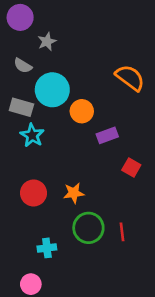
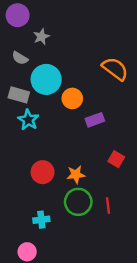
red square: (131, 168) -> (116, 159), moved
red circle: (34, 193) -> (43, 172), moved
orange star: (74, 193) -> (76, 175), moved

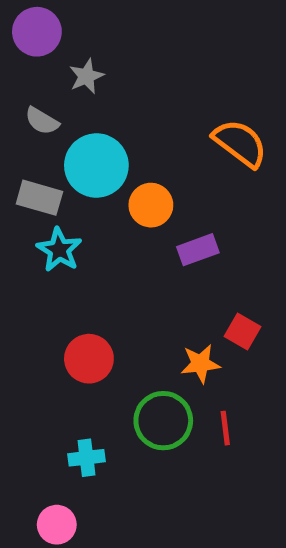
orange star: (76, 175) -> (200, 364), moved

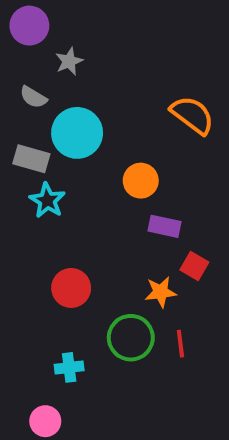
orange circle: (151, 205) -> (141, 181), moved
purple rectangle: (198, 250) -> (165, 226), moved, turned 32

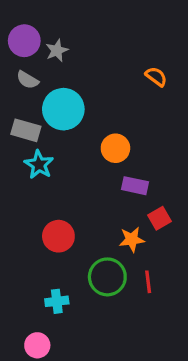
purple circle: (29, 26) -> (24, 41), moved
orange semicircle: (192, 115) -> (156, 77), moved, size x0.6
red square: (194, 266) -> (159, 218), turned 30

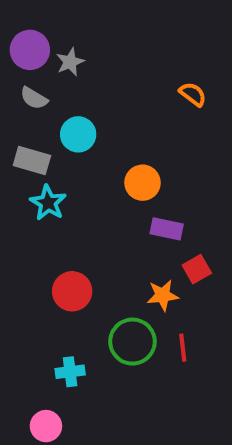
cyan circle: (63, 109) -> (78, 134), size x0.7

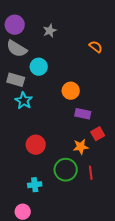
gray star: (70, 62) -> (50, 31), moved
gray semicircle: (34, 98) -> (17, 49), size x1.5

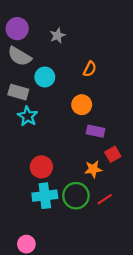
orange semicircle: (96, 47) -> (90, 69), moved, turned 80
red line: (91, 173) -> (105, 199), turned 64
cyan cross: (35, 185) -> (45, 196), moved, size x1.5

